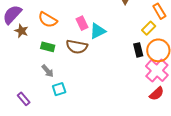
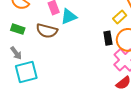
cyan square: (59, 89) -> (26, 72), size x1.6

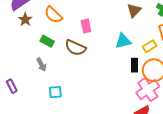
cyan triangle: (69, 16) -> (123, 41), moved
cyan square: (26, 72) -> (55, 92), moved, size x0.6

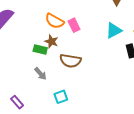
orange semicircle: (53, 15) -> (55, 21), moved
brown star: (25, 19) -> (51, 41), moved
brown semicircle: (75, 48) -> (70, 61), moved

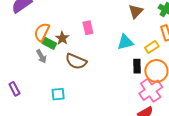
orange semicircle: (55, 21) -> (42, 32), moved, turned 72
gray arrow: (41, 74) -> (41, 56), moved

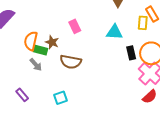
cyan triangle: (125, 42) -> (114, 32), turned 30
yellow rectangle: (152, 47) -> (143, 23), moved, turned -40
purple rectangle: (14, 89) -> (22, 95), moved

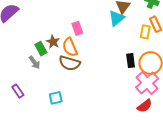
cyan triangle: (114, 32) -> (117, 18), moved, turned -48
orange semicircle: (31, 41) -> (70, 47), moved, turned -42
green rectangle: (41, 50) -> (41, 49), turned 40

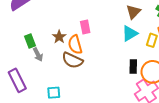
cyan triangle: (117, 18) -> (130, 33), moved
green rectangle: (41, 49) -> (30, 41), moved
purple rectangle: (18, 91) -> (17, 80), size x1.6

